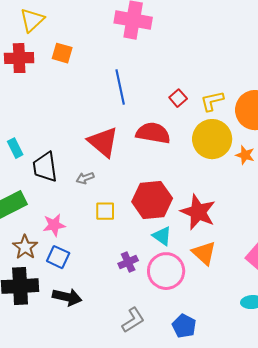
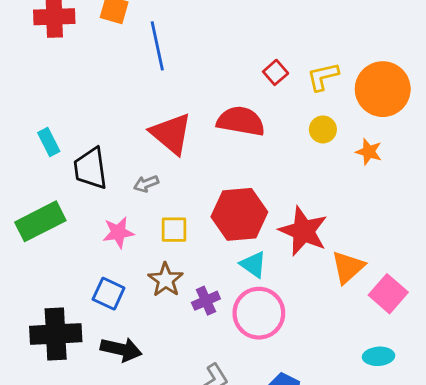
blue line: (120, 87) -> (157, 46), moved
yellow circle: (212, 139) -> (323, 129), size x0.5
pink star: (54, 225) -> (118, 232), moved
brown star: (25, 247) -> (166, 280), moved
orange triangle: (204, 253) -> (348, 267), moved, turned 36

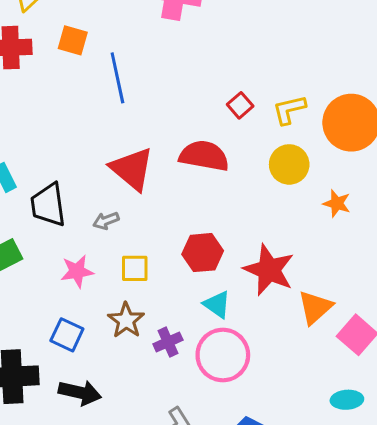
yellow circle: (323, 129) -> (289, 164), size x1.4
orange star: (369, 152) -> (337, 203), moved
red hexagon: (239, 214) -> (203, 253), size x0.7

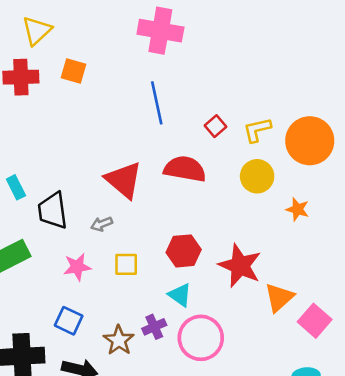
blue line: (117, 78) -> (157, 103), moved
cyan triangle: (217, 304) -> (180, 295), moved
brown star: (126, 320) -> (119, 340), moved

